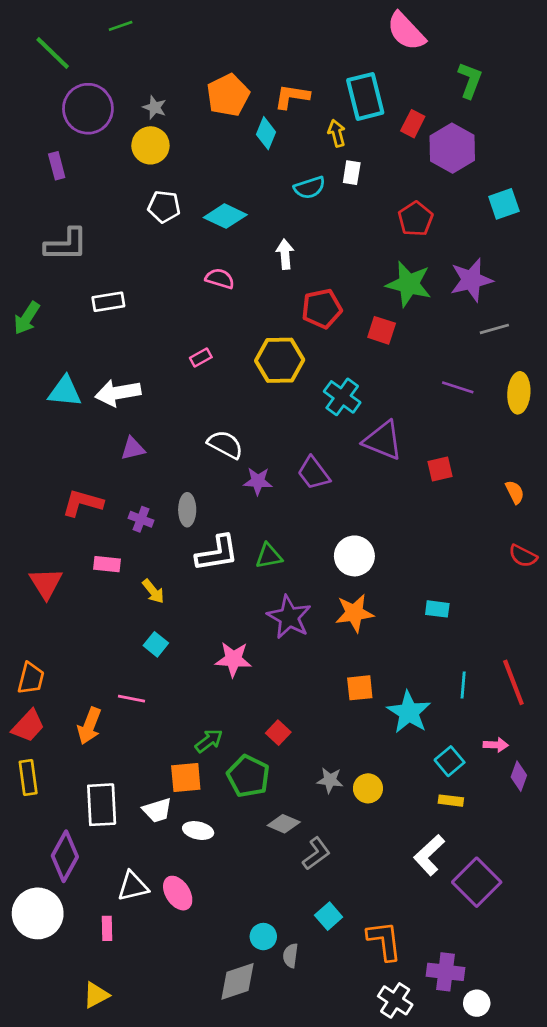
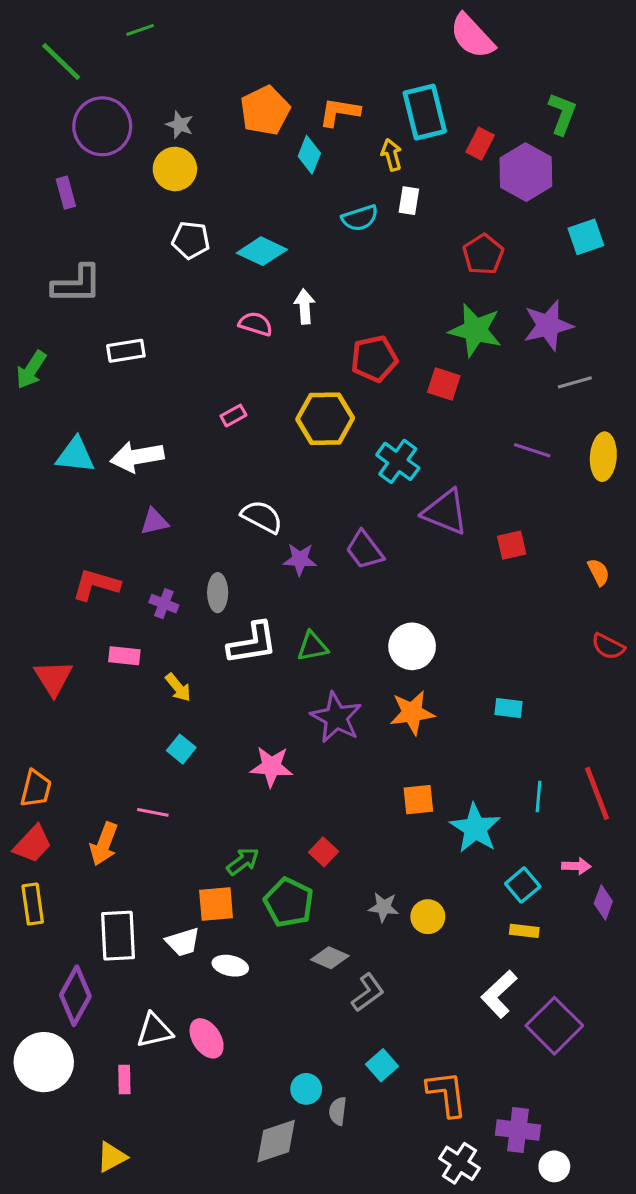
green L-shape: (470, 80) -> (562, 114), moved
white arrow: (285, 254) -> (305, 306), moved

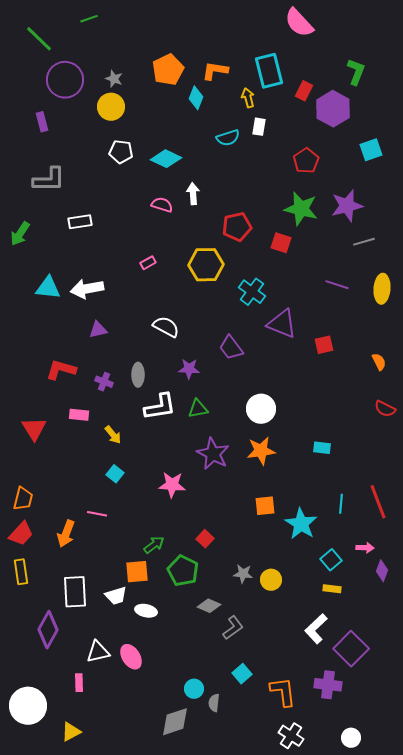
purple star: (300, 559) -> (189, 369), moved
white circle: (44, 1062) -> (28, 706), moved
purple cross: (518, 1130) -> (328, 685), moved

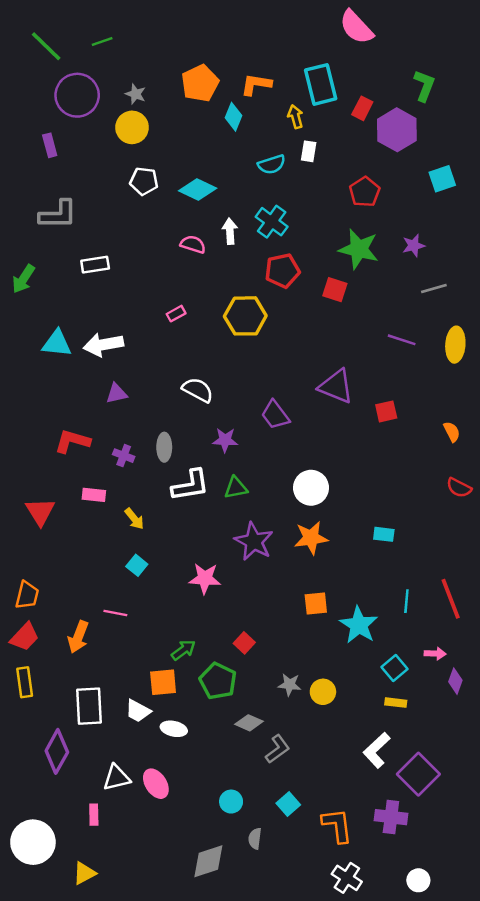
green line: (89, 19) -> (102, 41), moved
purple star: (347, 206) -> (414, 246), size x0.6
cyan cross: (252, 292) -> (272, 222), moved
white trapezoid: (116, 596) -> (138, 711), turned 45
cyan circle: (194, 689) -> (231, 802), moved

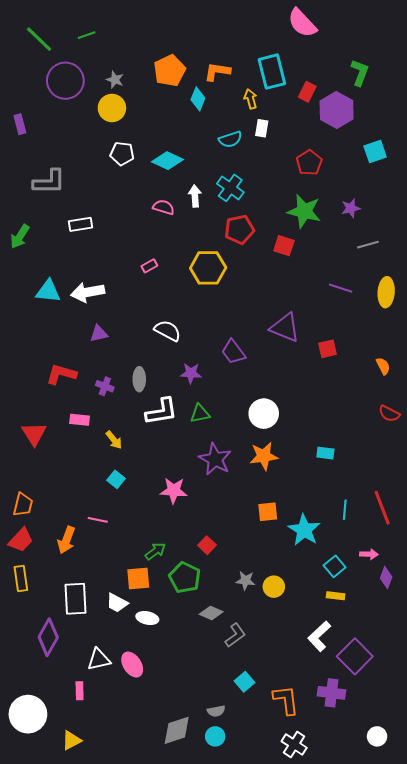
purple rectangle: (50, 145) -> (20, 124), moved
cyan circle: (231, 802) -> (215, 736), moved
gray semicircle: (255, 839) -> (216, 711), turned -108
white circle: (418, 880) -> (377, 736), moved

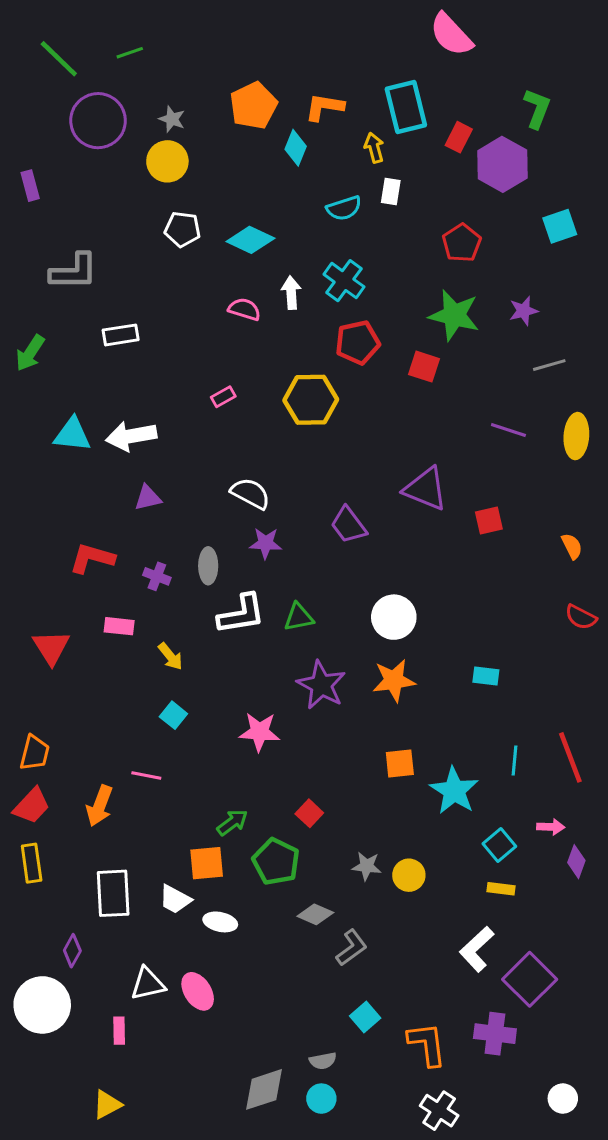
purple star: (191, 373) -> (266, 543), moved
purple diamond: (48, 637) -> (72, 951), size x0.6
white circle: (28, 714) -> (42, 1005), moved

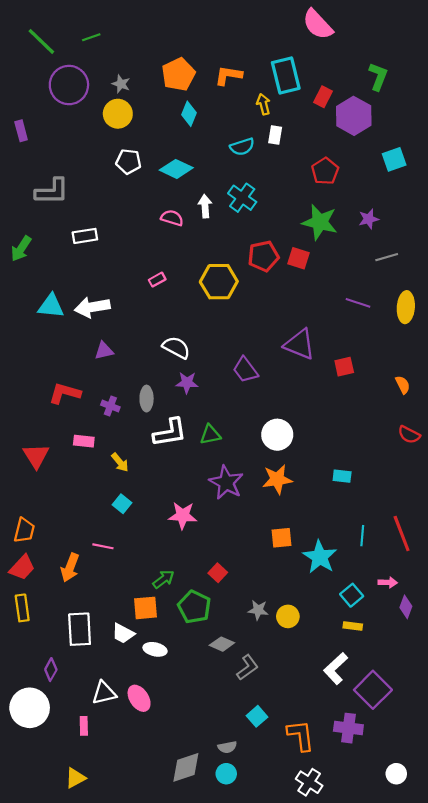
cyan diamond: (296, 148) -> (189, 114), moved
red pentagon: (358, 342) -> (263, 256), moved

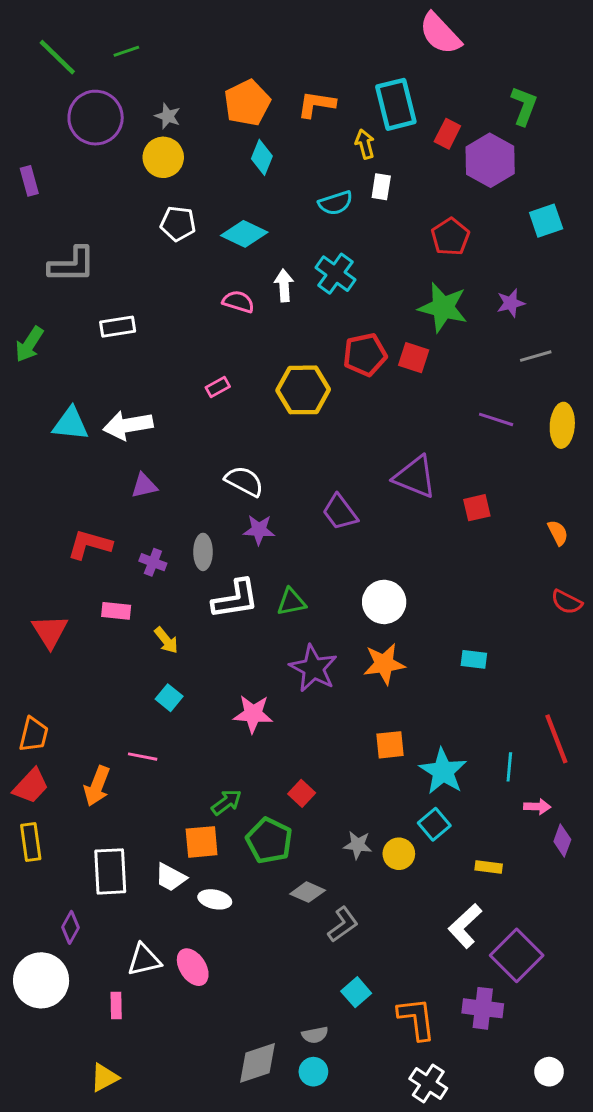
cyan line: (362, 536) -> (509, 767), moved
cyan square: (352, 595) -> (434, 824), moved

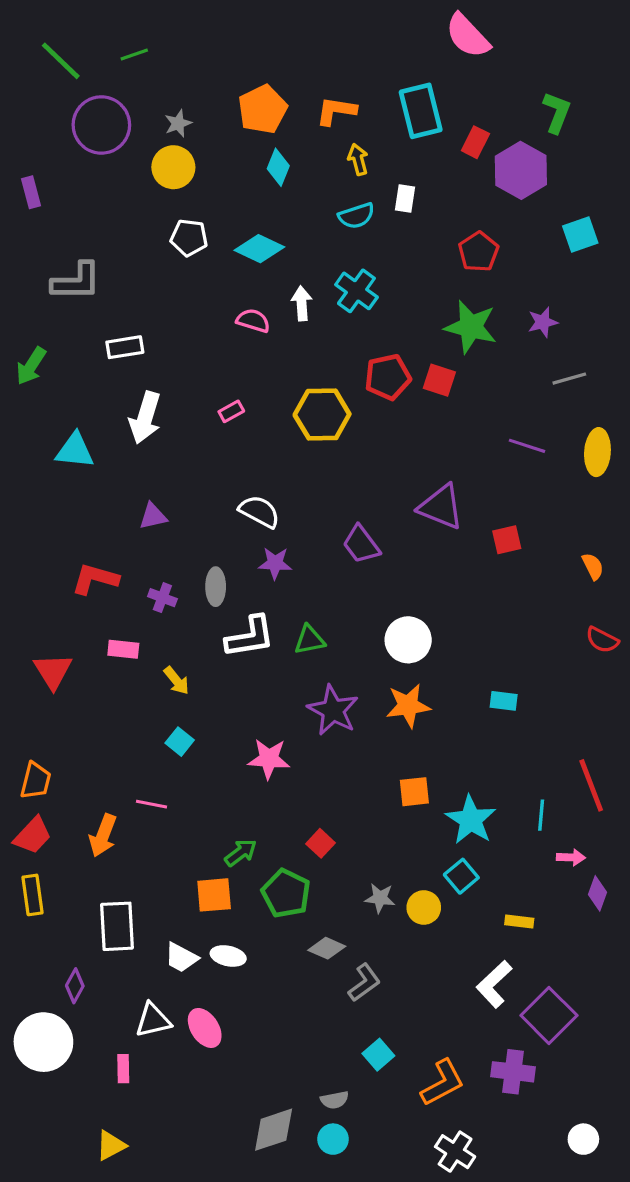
gray star: (168, 116) -> (178, 123), turned 30
yellow arrow: (365, 144) -> (358, 159), moved
white arrow: (128, 425) -> (145, 418), moved, turned -63
white trapezoid: (171, 877) -> (181, 958), moved
orange L-shape: (417, 1019) -> (443, 1083), turned 69

